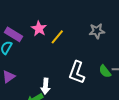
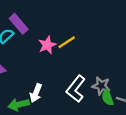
pink star: (39, 29) -> (47, 45), moved
gray star: (97, 31) -> (101, 86), moved

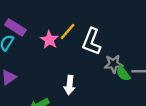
white L-shape: (76, 89) -> (91, 42), moved
white arrow: (36, 93) -> (70, 85), moved

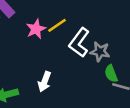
gray star: (114, 64) -> (100, 52), moved
green semicircle: (123, 73) -> (111, 74), moved

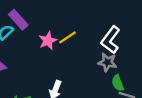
white L-shape: (79, 42) -> (111, 40), moved

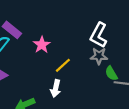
yellow line: (68, 37) -> (63, 65), moved

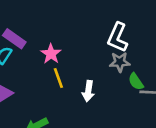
yellow line: (63, 65) -> (58, 78), moved, turned -63
white arrow: (56, 88) -> (88, 91), moved

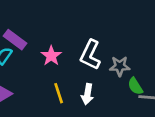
white L-shape: (118, 37) -> (90, 55), moved
yellow line: (58, 78) -> (59, 93), moved

